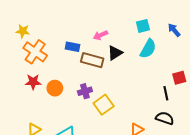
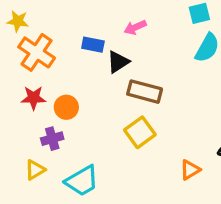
black triangle: (115, 53) -> (118, 62), moved
brown rectangle: (92, 60) -> (145, 92), moved
purple cross: (85, 91) -> (52, 139), moved

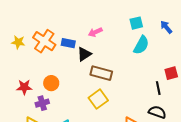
yellow star: (18, 21) -> (18, 42), moved
orange cross: (37, 52) -> (44, 41), moved
red star: (33, 98) -> (24, 87), moved

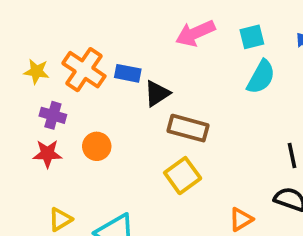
pink arrow: (95, 32) -> (195, 33), moved, size x1.5
purple cross: (42, 103) -> (53, 115), moved, turned 32

